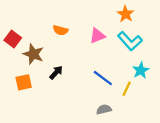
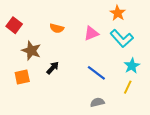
red square: (13, 39) -> (14, 25), moved
yellow line: (127, 89) -> (128, 87), moved

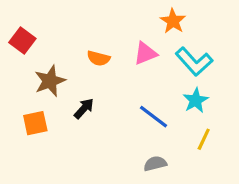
orange star: (118, 13) -> (173, 21), moved
orange semicircle: (57, 28) -> (98, 58), moved
brown star: (31, 51) -> (50, 81), turned 30
cyan star: (132, 66) -> (196, 100), moved

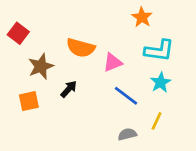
pink triangle: (145, 53) -> (113, 62), moved
orange semicircle: (98, 58) -> (81, 48), size x1.5
cyan L-shape: (194, 62) -> (159, 50), turned -40
yellow line: (204, 139) -> (157, 121), moved

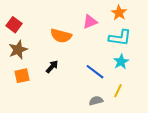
orange star: (142, 17) -> (119, 13), moved
pink triangle: (113, 62) -> (90, 22), moved
brown star: (41, 66) -> (18, 50), moved

